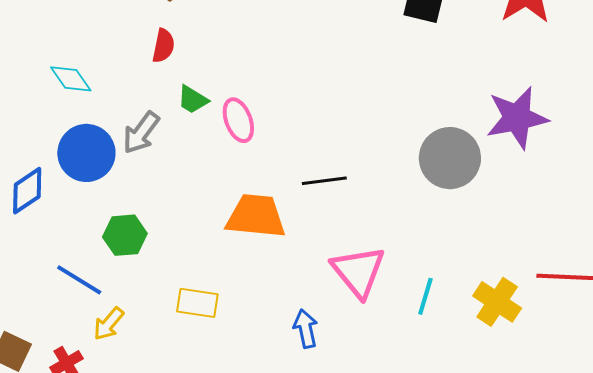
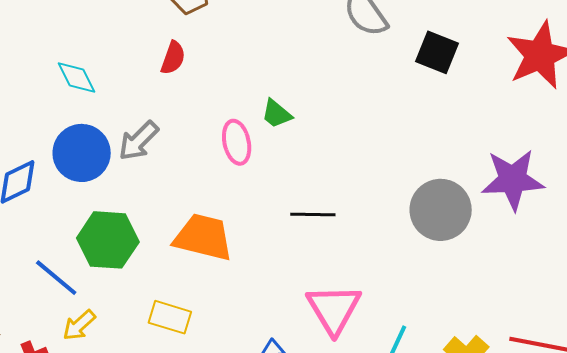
green trapezoid: (193, 100) -> (277, 114), moved
orange trapezoid: (256, 216) -> (203, 237), moved
green hexagon: (125, 235) -> (108, 240), size x1.4

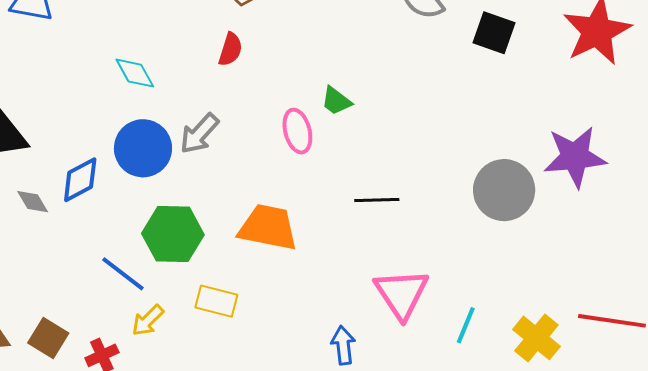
yellow rectangle: (170, 317) -> (216, 301), moved

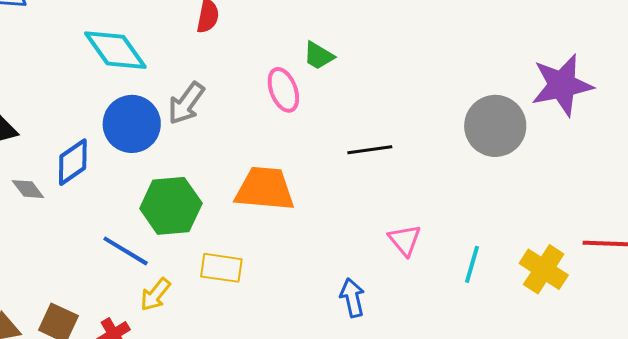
cyan diamond: (135, 73) -> (115, 50), size x1.5
pink triangle: (402, 294) -> (405, 240), size x0.6

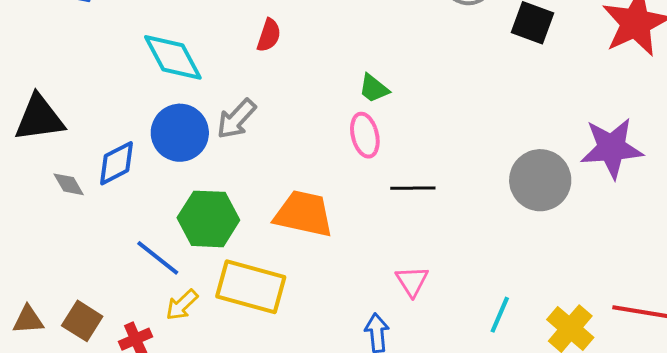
pink ellipse: (283, 90) -> (365, 135), moved
pink triangle: (405, 240) -> (412, 281), moved
yellow rectangle: (221, 268) -> (251, 287), size x1.6

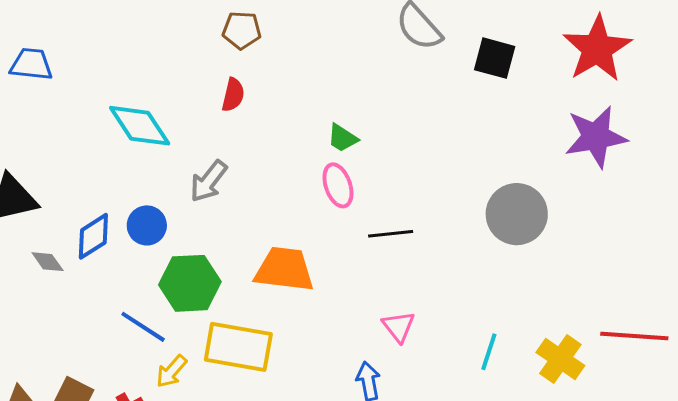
blue circle: (180, 133) -> (147, 225), moved, size x0.7
purple star: (612, 148) -> (596, 137), moved

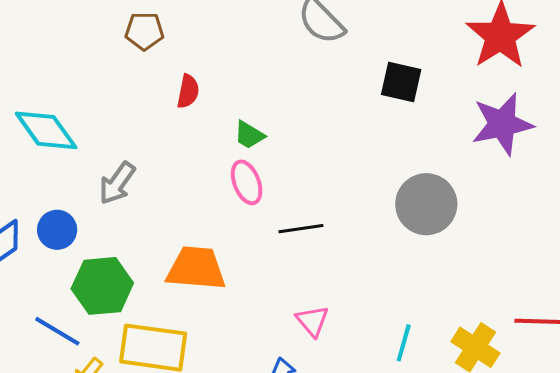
black square: (495, 58) -> (401, 82), moved
red semicircle: (233, 95) -> (188, 91), moved

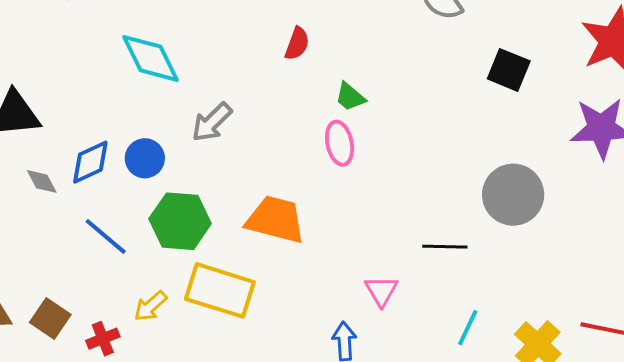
black line: (301, 229) -> (445, 247), moved
blue line: (57, 331) -> (106, 237), moved

